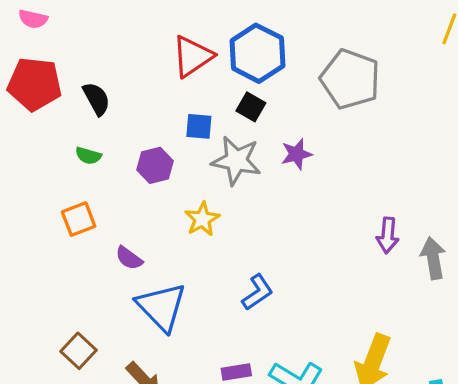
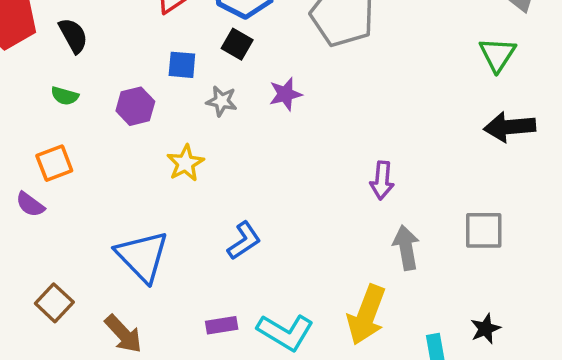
gray star: (236, 161) -> (222, 101), size x0.6
purple semicircle: (129, 258) -> (30, 205), moved
gray arrow: (433, 258) -> (406, 248), moved

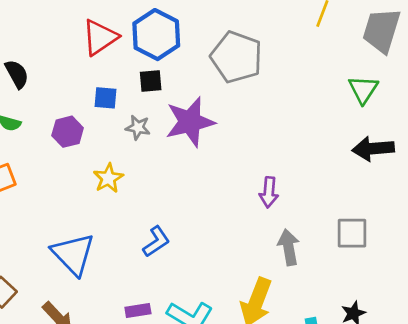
black square: (237, 44) -> (151, 81), turned -35
purple star: (285, 94) -> (190, 122), size x1.8

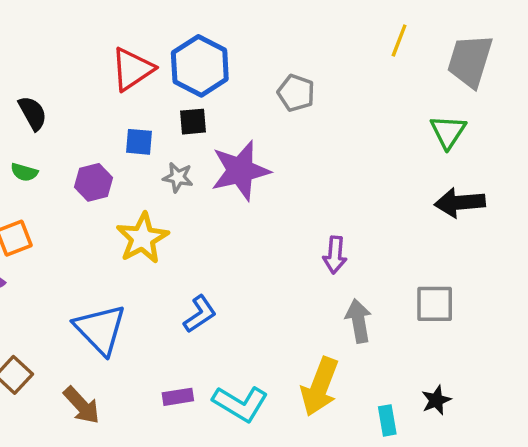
gray pentagon: (236, 57) -> (296, 93), size x0.6
yellow star: (108, 178) -> (142, 238), size x1.4

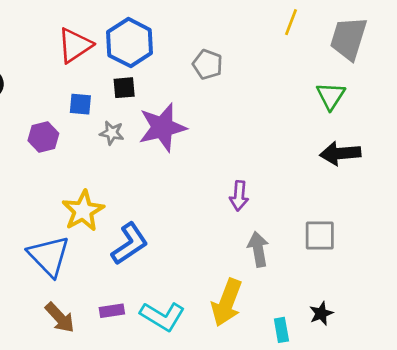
yellow star: (142, 238) -> (83, 211), moved
blue L-shape: (200, 314) -> (130, 244), size x1.4
brown arrow: (82, 405) -> (60, 318), moved

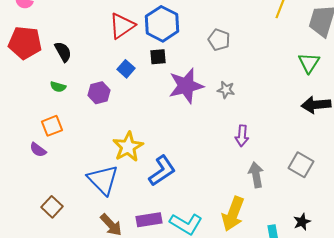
blue square: (80, 104) -> (126, 69), turned 36
gray star: (112, 133) -> (226, 90), moved
gray square: (320, 235) -> (301, 165), turned 30
purple rectangle: (112, 311) -> (149, 220), size x1.4

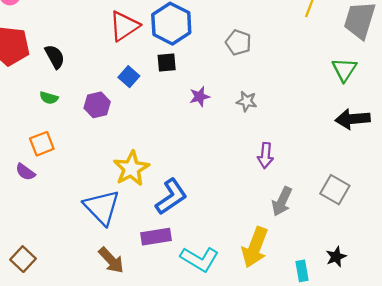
purple star: (186, 86) -> (200, 97), size x0.5
gray arrow: (256, 175) -> (282, 201), turned -145
brown square: (52, 207) -> (23, 259), moved
purple rectangle: (149, 220) -> (156, 237), moved

